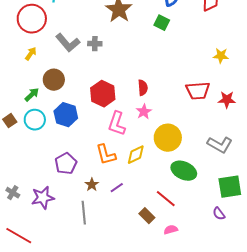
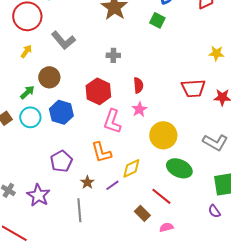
gray cross: (95, 44) -> (113, 55), moved
yellow diamond: (136, 155) -> (131, 168), moved
purple star: (43, 198) -> (38, 195), turned -30

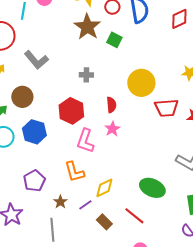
green square: (157, 20) -> (114, 40), moved
yellow circle: (163, 135) -> (141, 83), moved
brown rectangle: (142, 213) -> (104, 222), moved

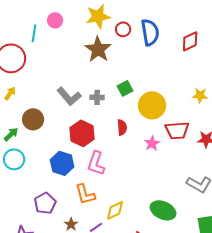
green square: (114, 40) -> (125, 88), moved, turned 35
gray L-shape: (36, 60) -> (69, 96), moved
pink star: (112, 129) -> (152, 143), moved
blue hexagon: (34, 132) -> (62, 163), moved

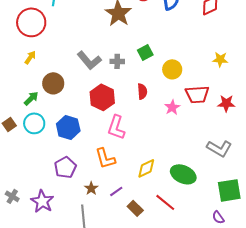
yellow circle: (152, 105) -> (172, 69), size x0.7
blue hexagon: (62, 163) -> (68, 127), moved
yellow diamond: (115, 210) -> (146, 168), moved

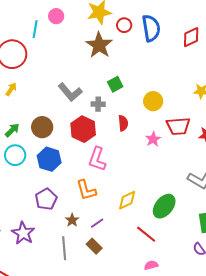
green square: (145, 52) -> (115, 84), moved
gray cross: (117, 61) -> (98, 104), moved
brown circle: (53, 83) -> (42, 127), moved
green ellipse: (183, 174) -> (164, 206), turned -75
brown rectangle: (135, 208) -> (94, 246), moved

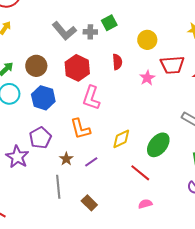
gray cross: (98, 104) -> (90, 32), moved
purple star: (23, 233) -> (17, 157), moved
brown rectangle: (94, 246) -> (89, 203), moved

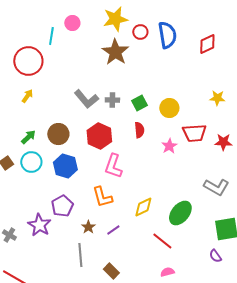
green square: (109, 23) -> (139, 103), moved

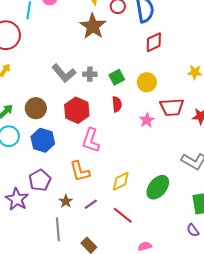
red diamond: (207, 44) -> (154, 42), moved
red line: (162, 241) -> (123, 215), moved

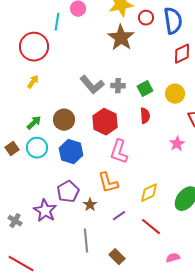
pink star: (147, 120) -> (177, 144), moved
brown star: (66, 201) -> (90, 205), moved

